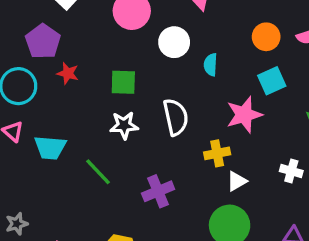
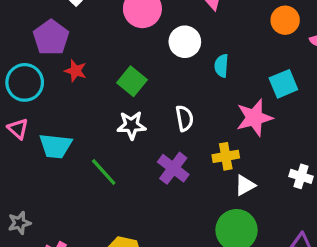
orange circle: (266, 37) -> (285, 20), moved
green square: (123, 82) -> (132, 81), turned 36
white semicircle: (176, 117) -> (184, 118), size x0.7
purple cross: (158, 191) -> (173, 168), moved, turned -32

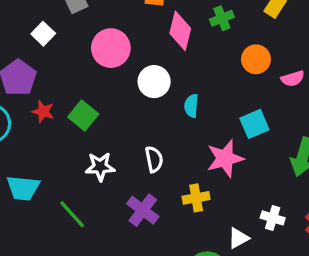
green square: (132, 81) -> (83, 115), moved
white triangle: (245, 185) -> (238, 238), moved

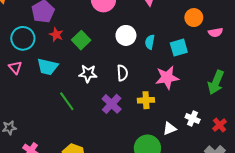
white circle: (154, 82) -> (126, 35), moved
cyan square: (254, 124) -> (179, 48), moved
cyan trapezoid: (23, 188) -> (47, 67), moved

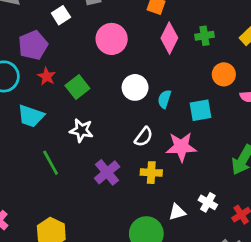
white semicircle: (122, 73) -> (144, 137), moved, turned 35

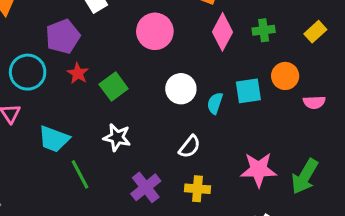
cyan square: (201, 110) -> (248, 91), moved
cyan trapezoid: (31, 116) -> (54, 139), moved
pink star: (181, 147) -> (259, 170), moved

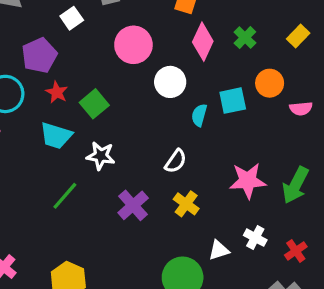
green cross: (264, 30) -> (245, 37), turned -35
white circle: (181, 89) -> (170, 82), moved
cyan trapezoid: (54, 139) -> (56, 136), moved
green line: (80, 174) -> (65, 196), turned 72
yellow cross: (197, 189) -> (186, 204), turned 35

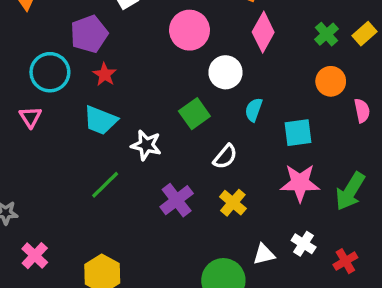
green cross: (245, 37) -> (327, 34), moved
cyan square: (233, 101) -> (298, 133), moved
green square: (94, 104) -> (194, 114), moved
pink semicircle: (301, 109) -> (362, 111), turned -100

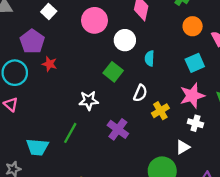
cyan trapezoid: (100, 120) -> (37, 147), moved
cyan square: (298, 133) -> (195, 63), moved
yellow cross: (233, 203) -> (160, 111), moved, turned 35
white cross: (304, 244) -> (195, 123), moved

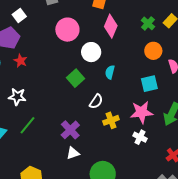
white square: (49, 11) -> (19, 16), moved
white star: (89, 101) -> (17, 97), moved
white triangle: (183, 147) -> (73, 153), moved

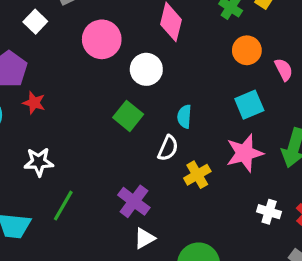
white square: (19, 16) -> (35, 22), moved
cyan semicircle: (110, 72) -> (184, 117), moved
white cross: (140, 137) -> (269, 212), moved

